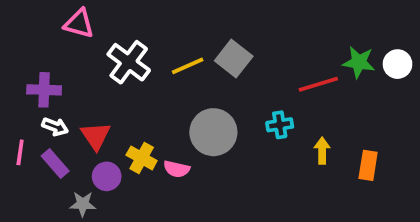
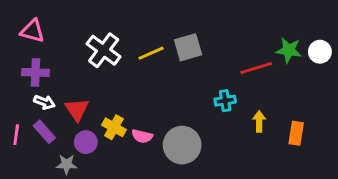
pink triangle: (79, 24) -> (32, 31), moved
gray square: (234, 59) -> (188, 47), turned 36
gray circle: (213, 132) -> (182, 145), moved
pink line: (20, 152) -> (16, 135), moved

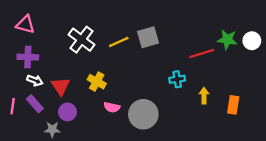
yellow cross: (114, 127) -> (97, 82), moved

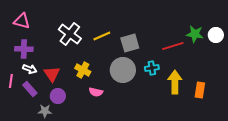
gray square: (148, 37) -> (130, 43), moved
yellow arrow: (204, 96) -> (175, 82), size x1.6
pink line: (13, 106) -> (11, 81), moved
gray circle: (143, 114) -> (123, 70), moved

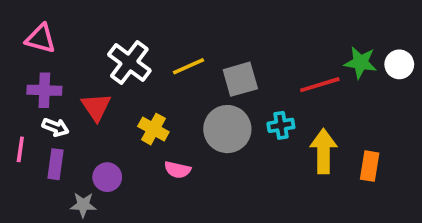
red triangle: (52, 74) -> (96, 107), moved
purple rectangle: (30, 89) -> (55, 164), turned 49

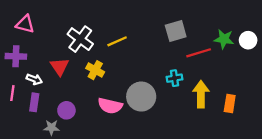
gray square: (240, 79) -> (176, 31), moved
purple cross: (44, 90) -> (16, 56), moved
yellow cross: (153, 129) -> (95, 70), moved
gray circle: (227, 129) -> (141, 97), moved
pink semicircle: (177, 170) -> (110, 106), size x1.5

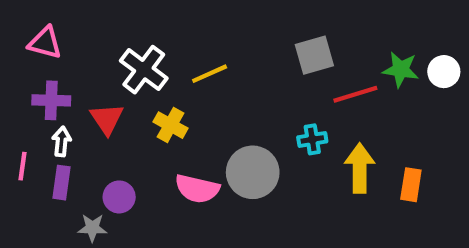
purple cross: (16, 56) -> (51, 100), moved
white arrow: (34, 79) -> (62, 141), turned -105

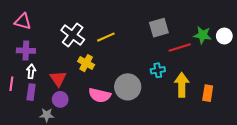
red triangle: (107, 119) -> (58, 79), moved

